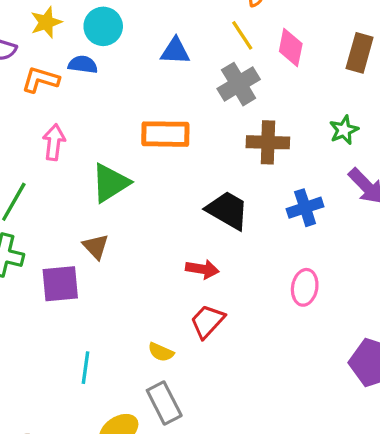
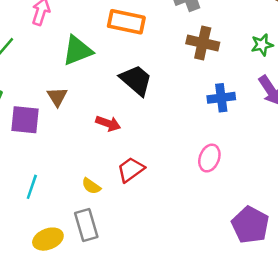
black trapezoid: (228, 210) -> (136, 80), moved
red arrow: (202, 269) -> (108, 123), moved

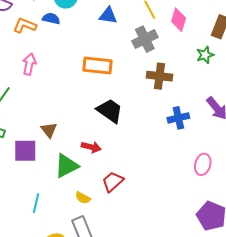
green star: (262, 45) -> (205, 55), moved
green triangle: (78, 51) -> (66, 166), moved
pink ellipse: (209, 158) -> (203, 164), moved

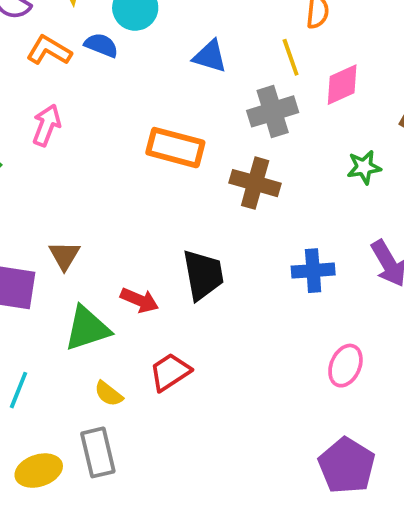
pink diamond: (179, 20) -> (342, 85), turned 40
green star: (205, 55) -> (364, 167), moved
brown cross: (159, 76) -> (255, 183), moved
black trapezoid: (110, 111) -> (203, 275), moved, turned 36

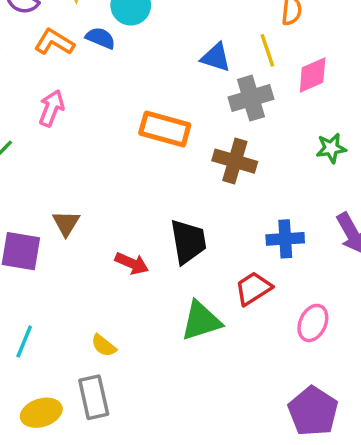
blue triangle: (210, 56) -> (216, 57), moved
green triangle: (87, 329) -> (201, 321), moved
red trapezoid: (170, 372) -> (253, 288), moved

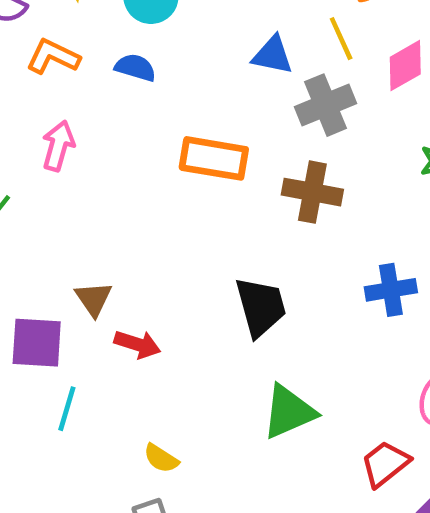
blue semicircle: (100, 38) -> (135, 67), moved
red arrow: (132, 263) -> (137, 344), moved
red trapezoid: (253, 288) -> (385, 464), moved
cyan line: (24, 341) -> (67, 409), moved

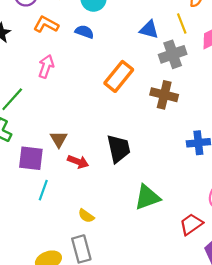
orange rectangle: (214, 158) -> (119, 76), turned -64
black trapezoid: (261, 307) -> (118, 149), moved

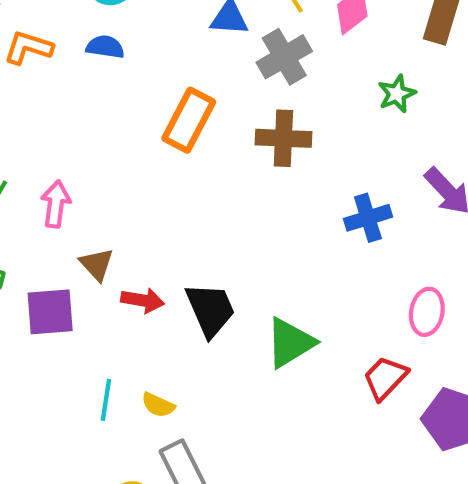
pink arrow: (46, 66) -> (56, 204), moved
black trapezoid: (118, 149) -> (210, 310), moved
cyan line: (43, 190) -> (106, 400), moved
yellow semicircle: (86, 216) -> (158, 405), moved

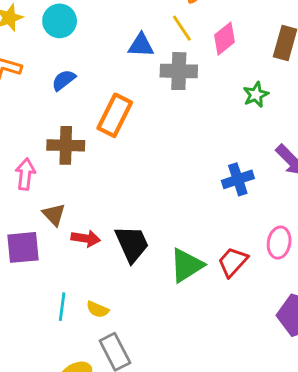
blue semicircle: (105, 47) -> (64, 80), moved, turned -45
gray cross: (284, 57) -> (179, 71), turned 33
brown cross: (283, 138) -> (66, 145), moved
red trapezoid: (385, 378) -> (233, 262), moved

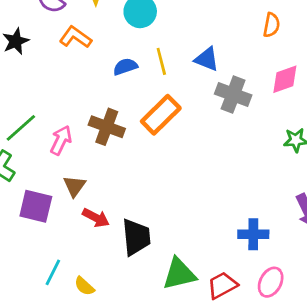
yellow line: (182, 28) -> (161, 61), moved
blue cross: (238, 179) -> (253, 234), moved

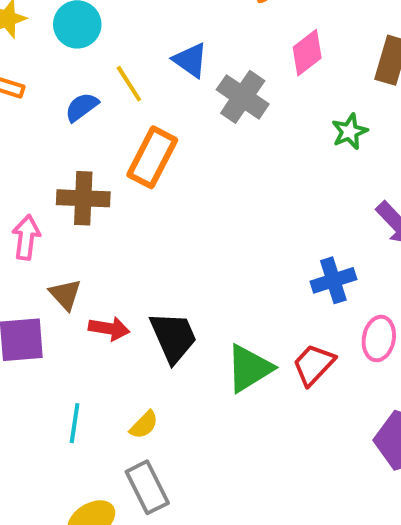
blue triangle: (207, 59) -> (190, 60), turned 32
gray cross: (233, 94) -> (243, 97), turned 32
yellow semicircle: (84, 286) -> (144, 425), moved, turned -70

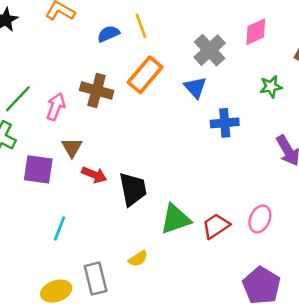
blue triangle: (190, 60) -> (195, 87), moved
blue cross: (333, 280) -> (225, 123), moved
yellow semicircle: (144, 425) -> (138, 259), moved

